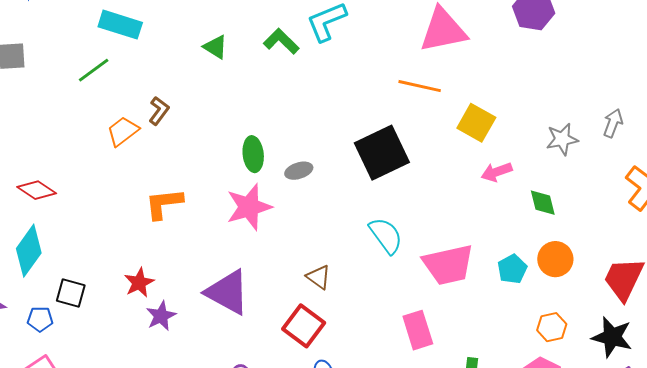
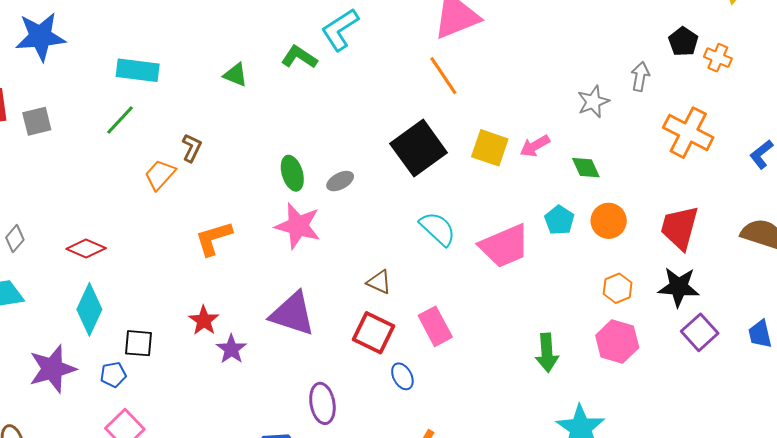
orange line: (420, 86) -> (443, 76), turned 54
yellow square: (476, 123) -> (490, 148), moved
pink star: (249, 207) -> (298, 226), turned -30
cyan pentagon: (512, 269) -> (559, 220), moved
pink rectangle: (418, 330) -> (435, 326), moved

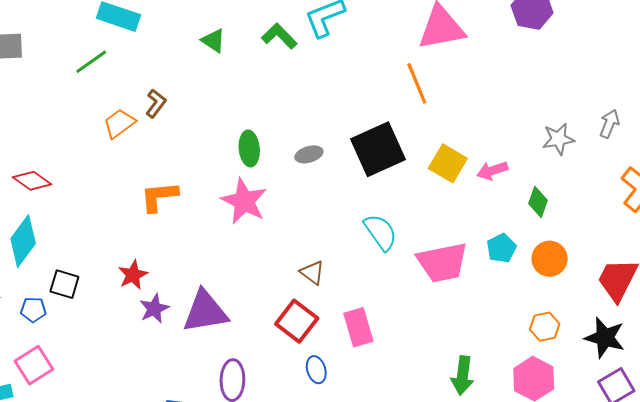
green diamond: (586, 168) -> (538, 202), turned 32
gray ellipse: (340, 181) -> (309, 154), moved
purple triangle: (293, 314) -> (205, 311), moved, turned -39

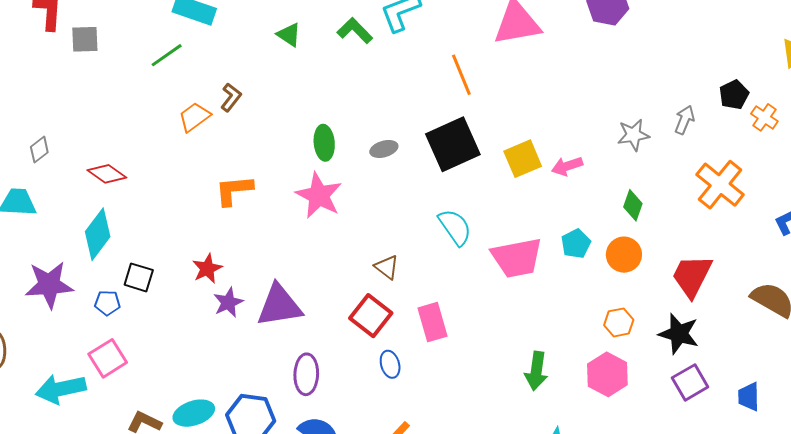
orange line: (417, 83) -> (461, 75), moved
yellow square: (448, 163) -> (523, 159), turned 36
green diamond: (538, 202) -> (633, 205), moved

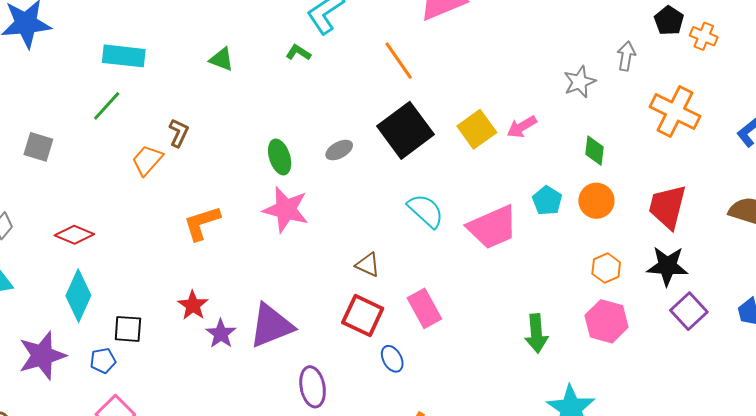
green L-shape: (355, 31) -> (298, 53), moved, size x0.7
gray square: (85, 39) -> (38, 147), moved, turned 32

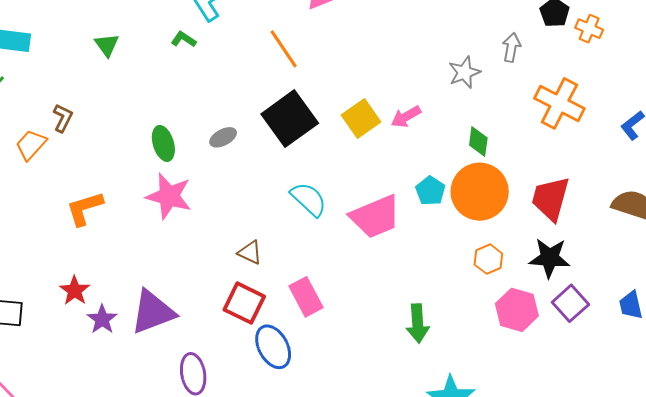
green triangle: (222, 59) -> (107, 45), turned 32
orange circle: (596, 201) -> (480, 192), size x1.6
pink hexagon: (607, 321) -> (517, 310), moved
blue ellipse: (392, 359) -> (273, 347), size x1.6

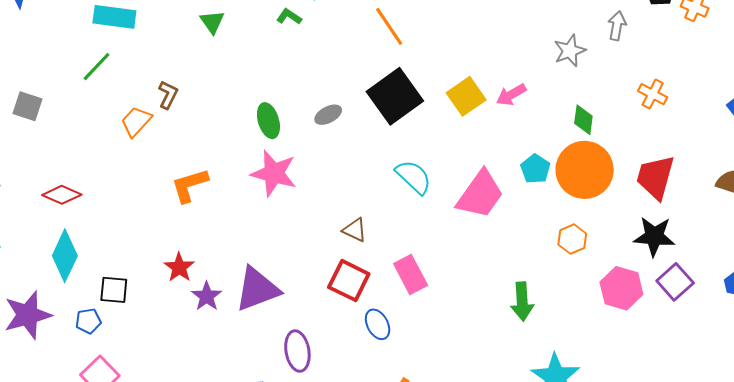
orange cross: (559, 103) -> (653, 94), moved, size x0.6
pink trapezoid: (375, 217) -> (480, 195), turned -32
orange hexagon: (488, 259) -> (572, 239), moved
blue ellipse: (273, 347) -> (378, 324), size x0.7

